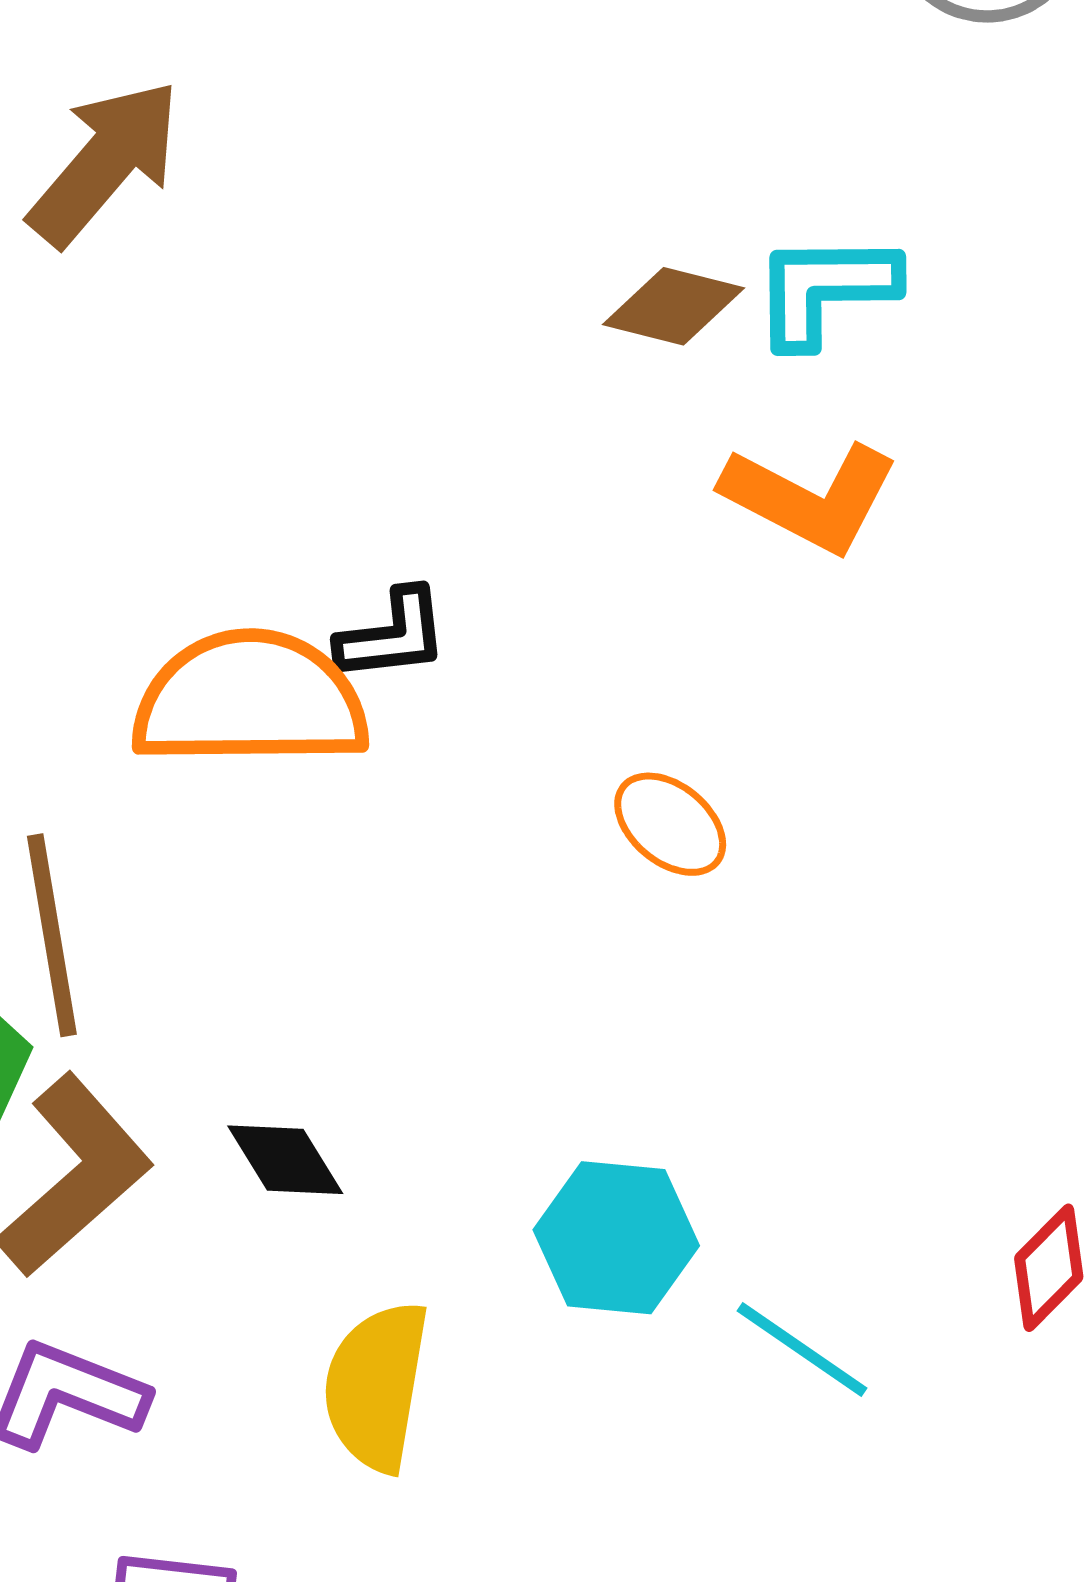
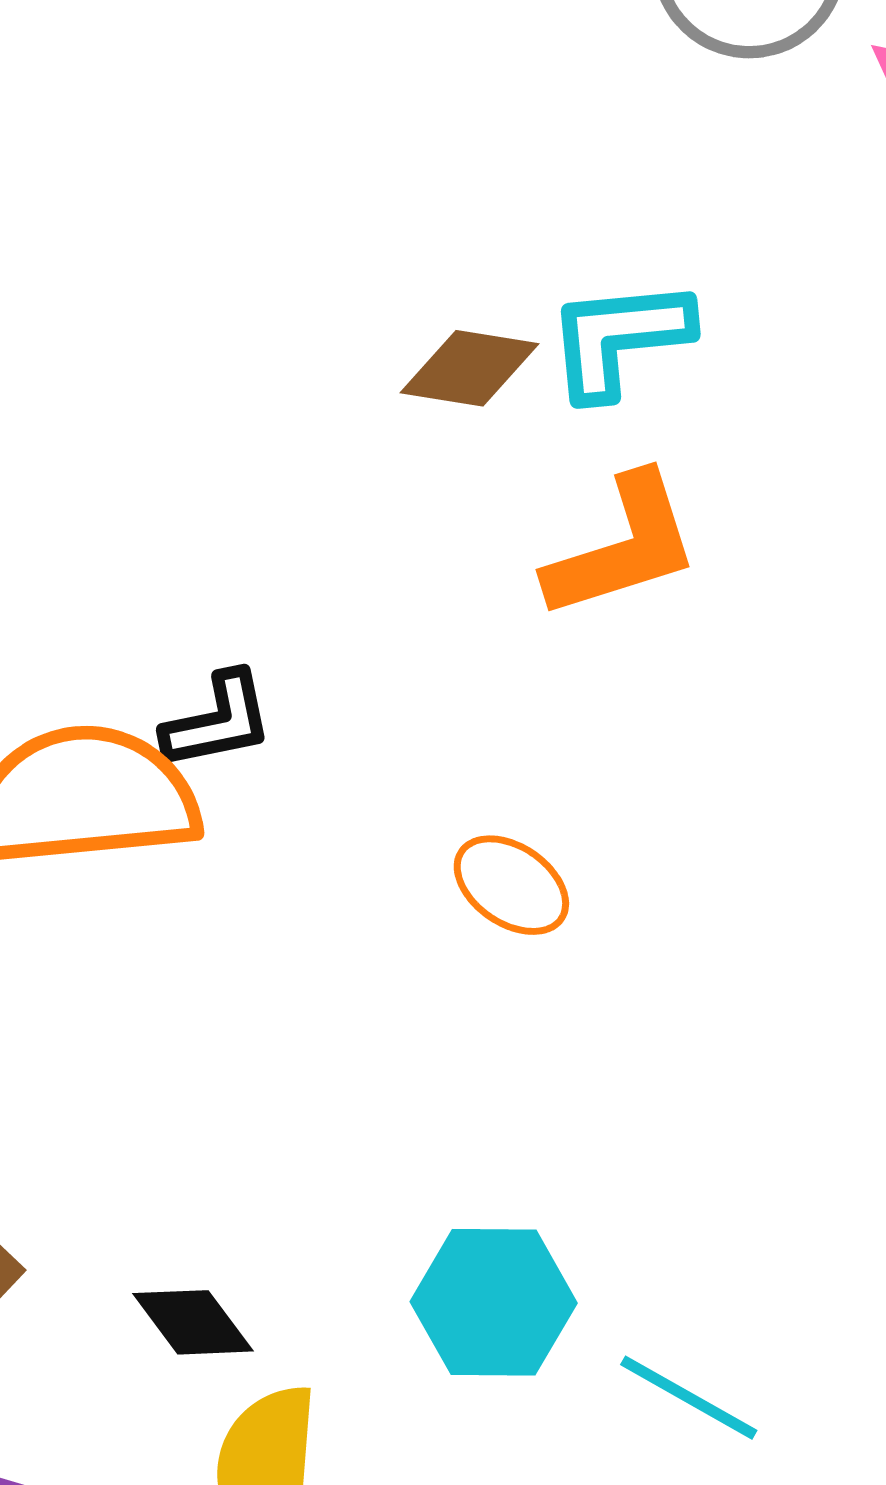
orange L-shape: (810, 497) -> (623, 547), turned -40
black diamond: (285, 1160) -> (193, 1322), moved

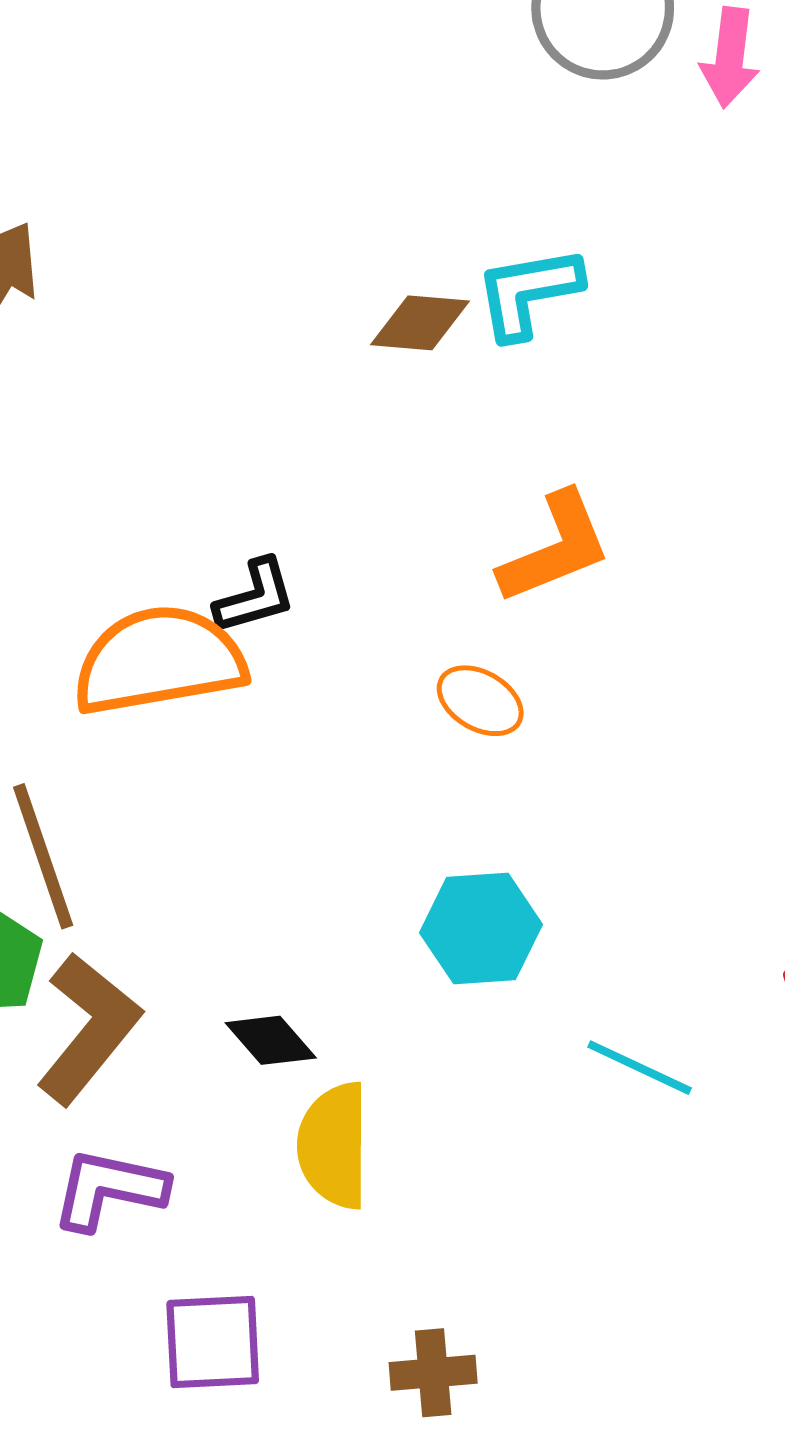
orange L-shape: (623, 547) -> (555, 548), moved
cyan hexagon: (494, 1302) -> (481, 929), moved

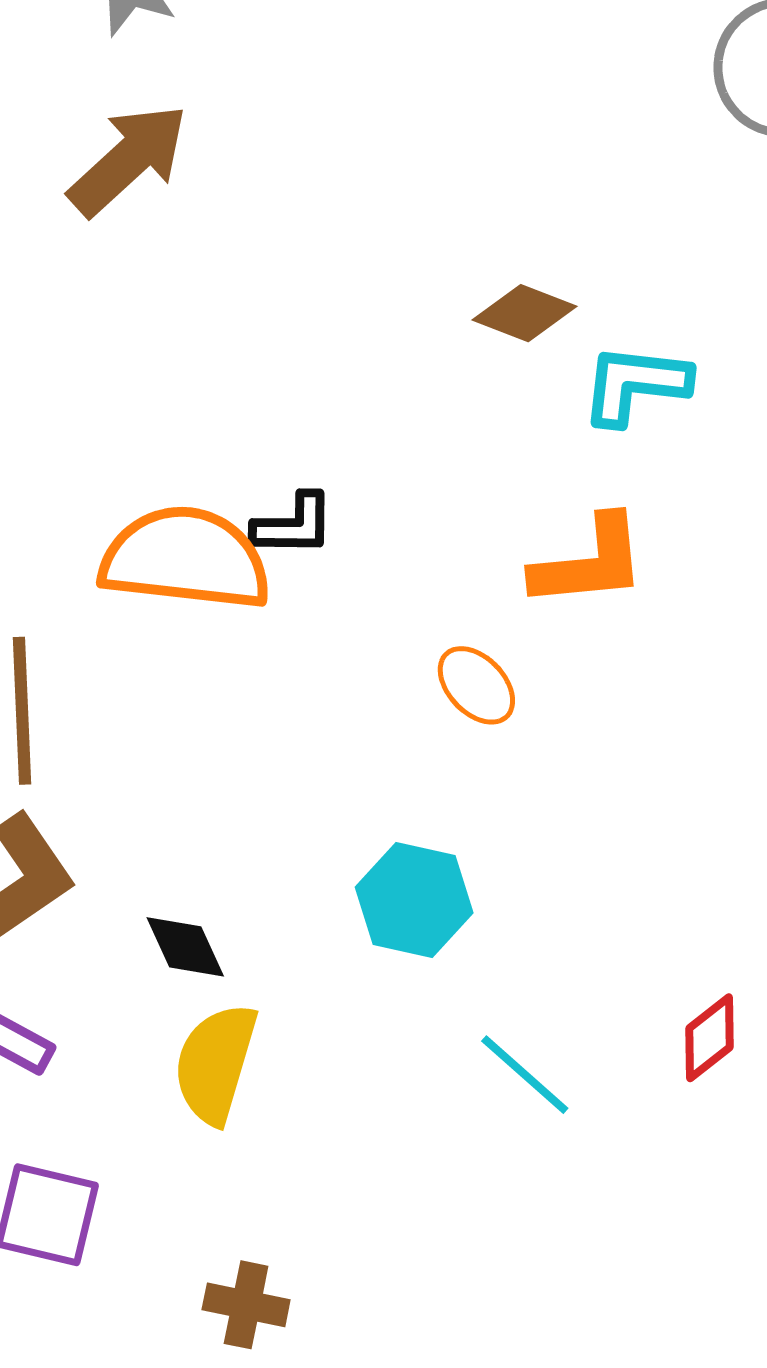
cyan L-shape: (528, 292) -> (635, 384), moved

